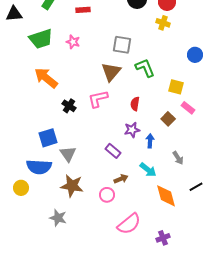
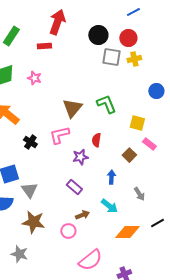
yellow cross: (163, 23) -> (134, 59), moved, turned -32
gray square: (122, 45) -> (111, 57), moved
purple star: (132, 130) -> (80, 157), moved
orange diamond: (166, 196) -> (127, 232), turned -75

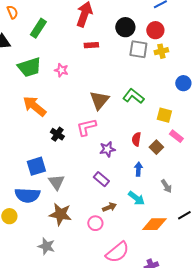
red rectangle: (44, 46) -> (91, 45), moved
green L-shape: (106, 104) -> (133, 96), turned -30
red semicircle: (96, 140) -> (136, 139), moved

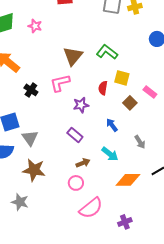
yellow square: (164, 115) -> (122, 78), moved
red semicircle: (136, 139) -> (103, 88), moved
blue arrow: (138, 169) -> (112, 125), turned -40
pink circle: (95, 223) -> (76, 183), moved

